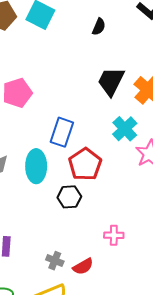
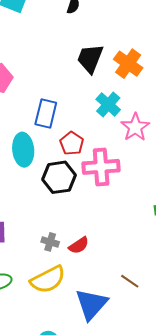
red pentagon: (85, 164) -> (72, 143), size x0.7
black hexagon: (69, 197) -> (59, 177), size x1.4
pink cross: (114, 235) -> (101, 167), moved, size x1.8

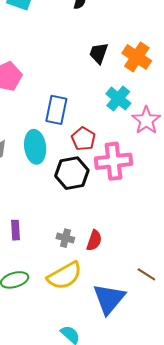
black trapezoid: (90, 58) -> (99, 53), size x0.7
red semicircle: (79, 245) -> (94, 240), turned -35

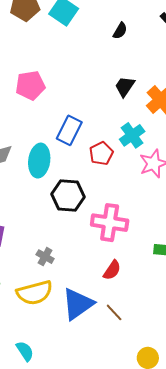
red pentagon: (83, 139) -> (101, 153), moved
pink cross: (114, 161) -> (110, 223), moved
red semicircle: (94, 240) -> (112, 270), moved
blue triangle: (109, 299) -> (78, 304), moved

